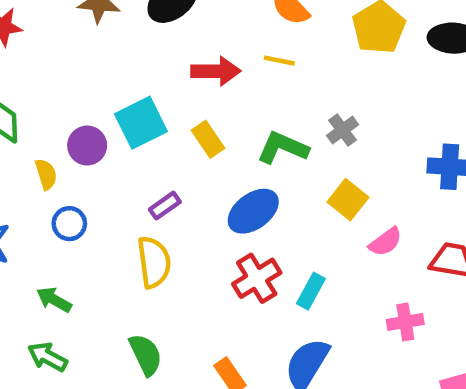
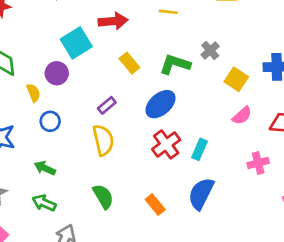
red arrow: (216, 71) -> (113, 21), moved
cyan square: (141, 123) -> (76, 43), moved
yellow square: (348, 200) -> (236, 79), moved

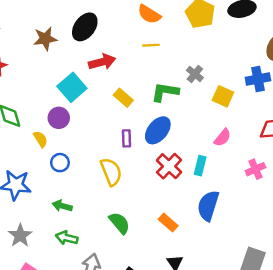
purple rectangle: (107, 105) -> (126, 138), moved, turned -42
pink semicircle: (242, 116) -> (222, 138), moved

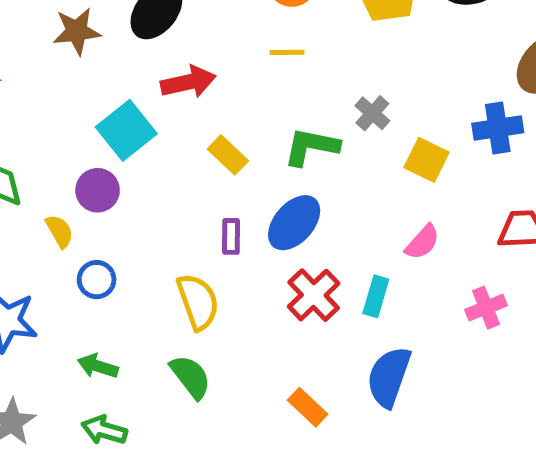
green semicircle: (119, 223) -> (191, 377), moved

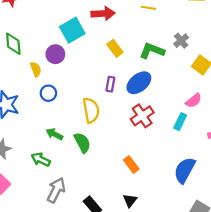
cyan rectangle: (376, 296) -> (180, 122), moved
green arrow: (98, 366) -> (54, 134), moved
blue semicircle: (389, 377) -> (185, 170), moved

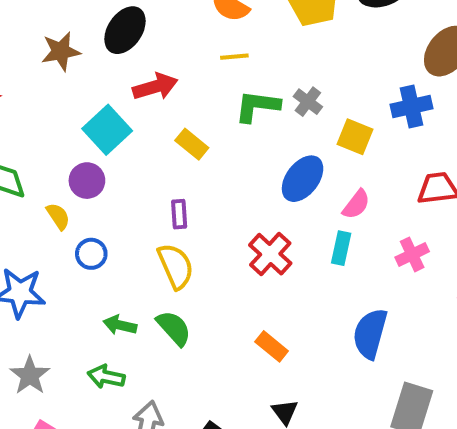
green L-shape: (152, 51) -> (257, 106), moved
blue ellipse: (139, 83) -> (303, 179), moved
purple rectangle: (110, 84) -> (179, 214), moved

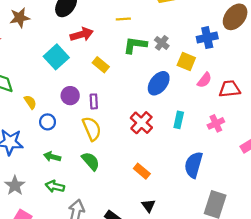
brown star: (61, 51) -> (20, 18), moved
blue cross: (412, 107) -> (207, 38), moved
purple circle: (87, 181) -> (70, 96), moved
pink semicircle: (356, 204) -> (204, 80), moved
green arrow: (120, 325) -> (52, 157), moved

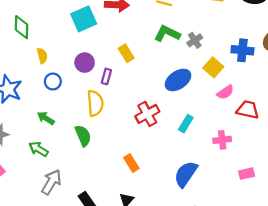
yellow rectangle: (101, 65) -> (126, 53), moved

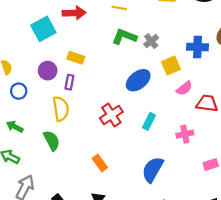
yellow rectangle: (126, 53) -> (76, 58), moved, turned -35
yellow square: (213, 67) -> (171, 66), turned 30

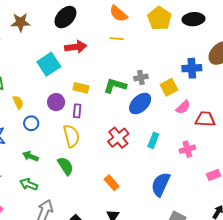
green L-shape: (124, 37) -> (115, 86), moved
gray cross: (151, 41) -> (141, 78), moved, turned 32

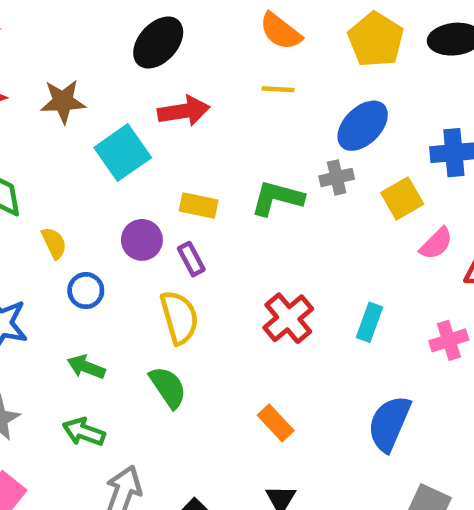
brown star: (21, 22) -> (63, 101), moved
blue ellipse: (140, 104) -> (363, 126), moved
purple rectangle: (77, 111) -> (191, 259), turned -32

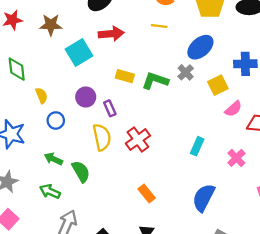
gray cross: (337, 178) -> (186, 72), turned -35
yellow rectangle: (199, 206) -> (125, 76), moved
red cross: (288, 318) -> (138, 140), moved
pink cross: (449, 340) -> (236, 158), turned -30
green semicircle: (168, 387) -> (81, 171), moved

